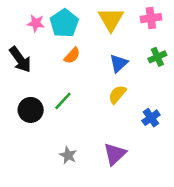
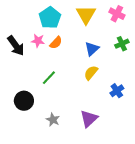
pink cross: (151, 18) -> (117, 14), turned 35
pink star: (36, 23) -> (38, 41), moved
black circle: (31, 110) -> (24, 101), moved

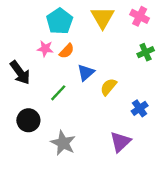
black arrow: (16, 46) -> (20, 72), moved
blue triangle: (92, 49) -> (86, 72), moved
purple triangle: (89, 119) -> (120, 142), moved
gray star: (53, 120) -> (63, 143), size x1.5

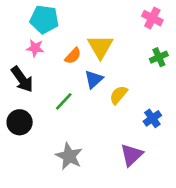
yellow triangle: (103, 18) -> (100, 47), moved
cyan pentagon: (59, 21) -> (44, 19), moved, turned -30
pink star: (45, 49) -> (35, 48), moved
black circle: (28, 120) -> (20, 122), moved

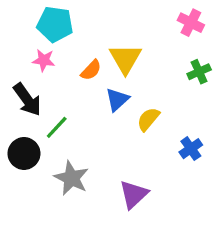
green line: (64, 101) -> (57, 127), moved
purple triangle: (132, 155) -> (134, 194), moved
gray star: (69, 156) -> (71, 178), moved

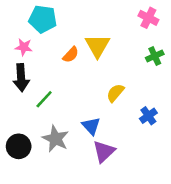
pink star: (44, 60) -> (24, 47), moved
black arrow: (27, 100) -> (21, 78), turned 32
blue triangle: (117, 100) -> (91, 126), moved, turned -30
black circle: (24, 153) -> (19, 146), moved

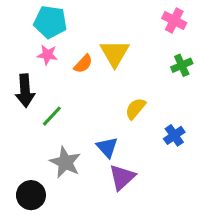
pink star: (24, 47) -> (47, 55), moved
black circle: (19, 146) -> (31, 195), moved

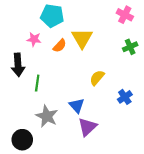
cyan pentagon: (50, 22) -> (52, 16), moved
green line: (52, 116) -> (37, 83), turned -35

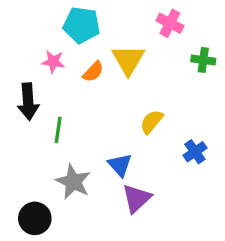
pink cross: (125, 15) -> (170, 23), moved
green cross: (130, 47) -> (203, 60), moved, turned 32

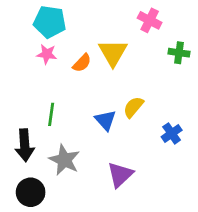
cyan pentagon: (82, 25) -> (50, 22), moved
black arrow: (28, 102) -> (25, 145), moved
blue triangle: (120, 165) -> (105, 120), moved

